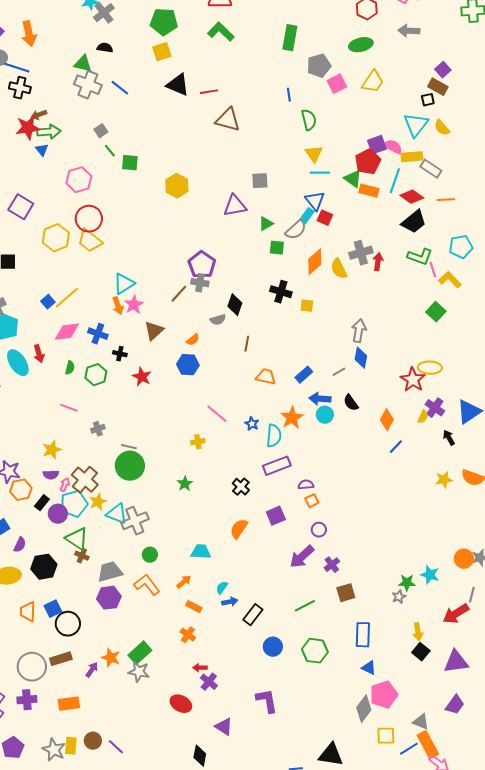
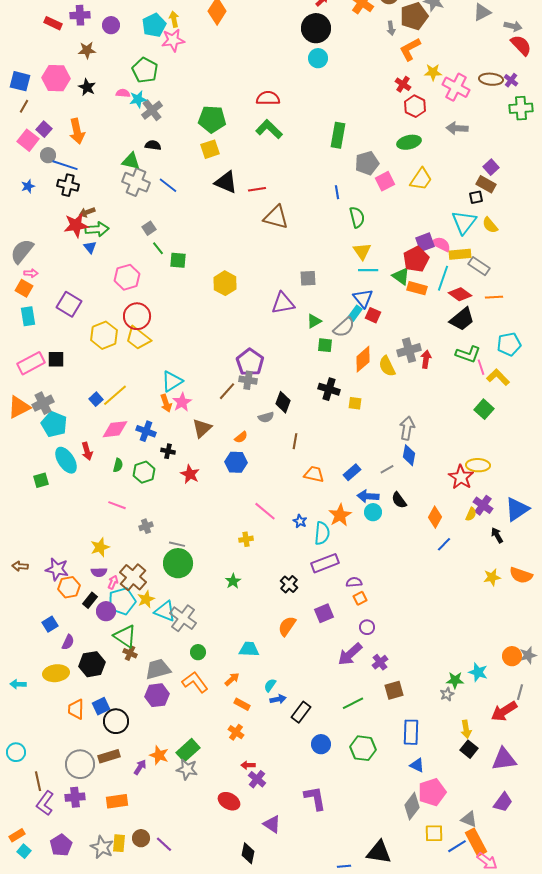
gray cross: (135, 521) -> (183, 618), turned -32

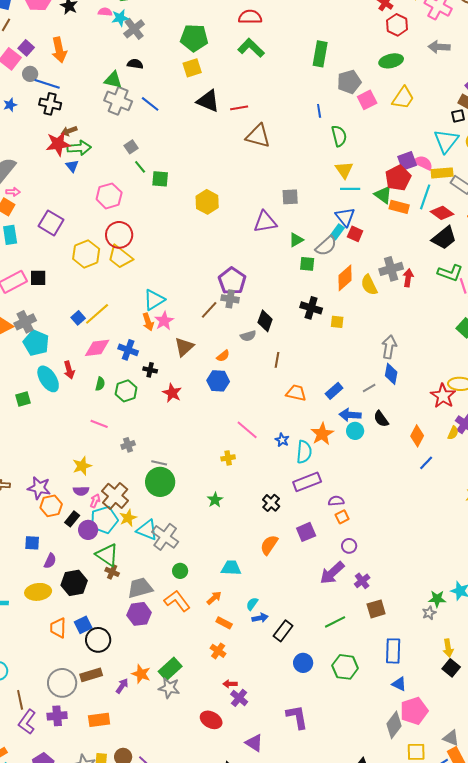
blue square: (50, 624) -> (32, 543), turned 35

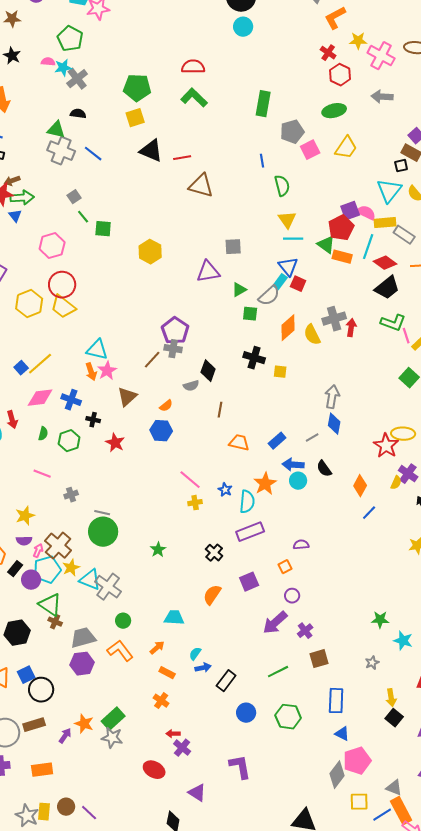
cyan triangle: (154, 300) -> (97, 350), turned 45
yellow cross: (228, 458) -> (195, 503), moved
purple semicircle: (336, 501) -> (301, 545), moved
green star: (437, 599) -> (380, 620), moved

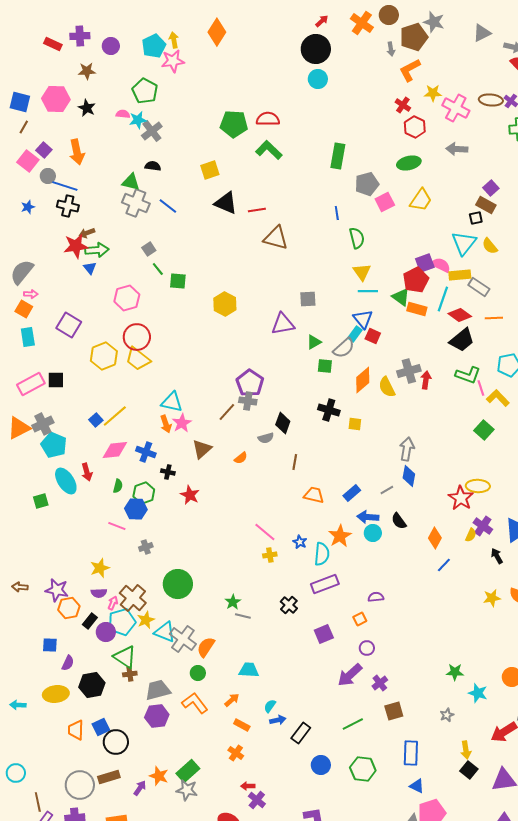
green pentagon: (137, 88) -> (234, 124), moved
blue hexagon: (161, 431) -> (136, 509), moved
gray line: (102, 513) -> (243, 616), moved
orange semicircle: (212, 595) -> (206, 647), moved
brown cross: (55, 622) -> (130, 674), turned -32

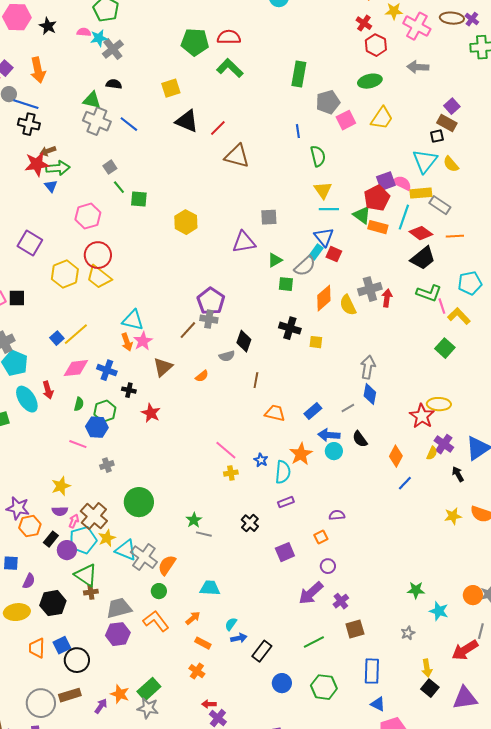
red line: (257, 210) -> (218, 128), turned -36
purple rectangle: (325, 584) -> (286, 502), size x0.6

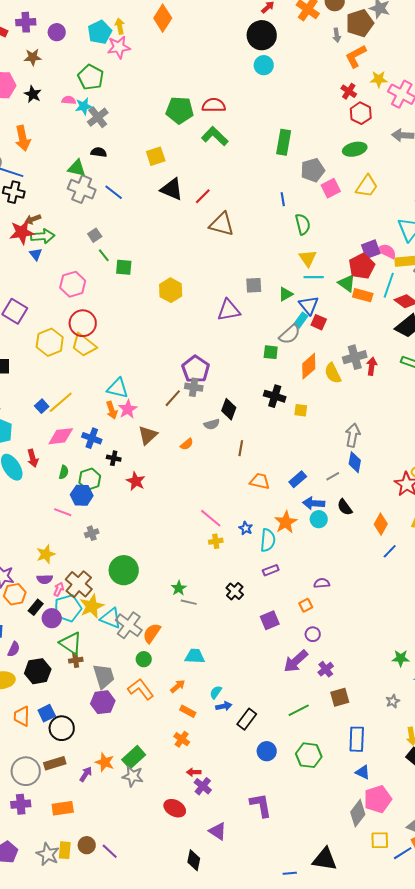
green triangle: (275, 260) -> (286, 294), moved
yellow star: (107, 538) -> (92, 606), size x1.4
gray trapezoid: (119, 608) -> (104, 676), turned 88

